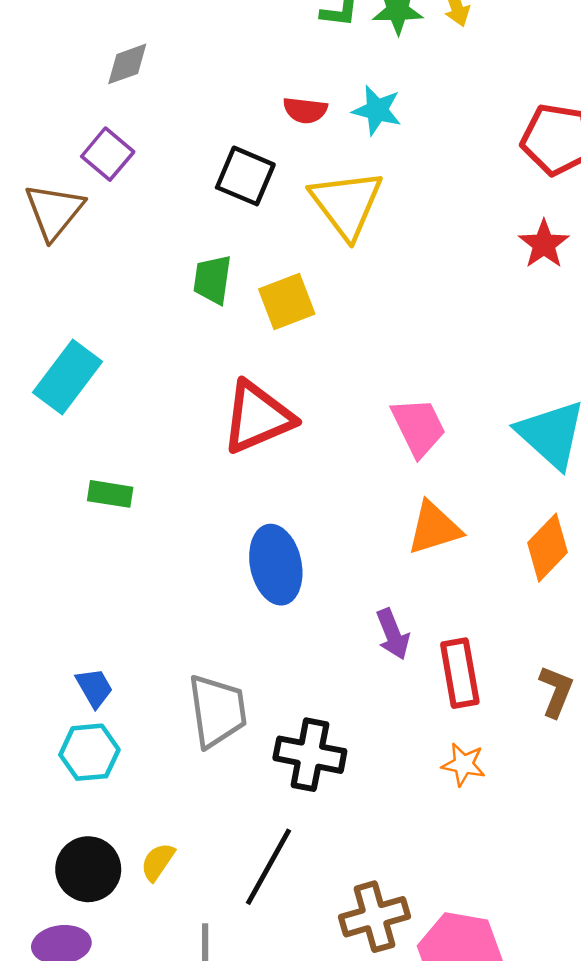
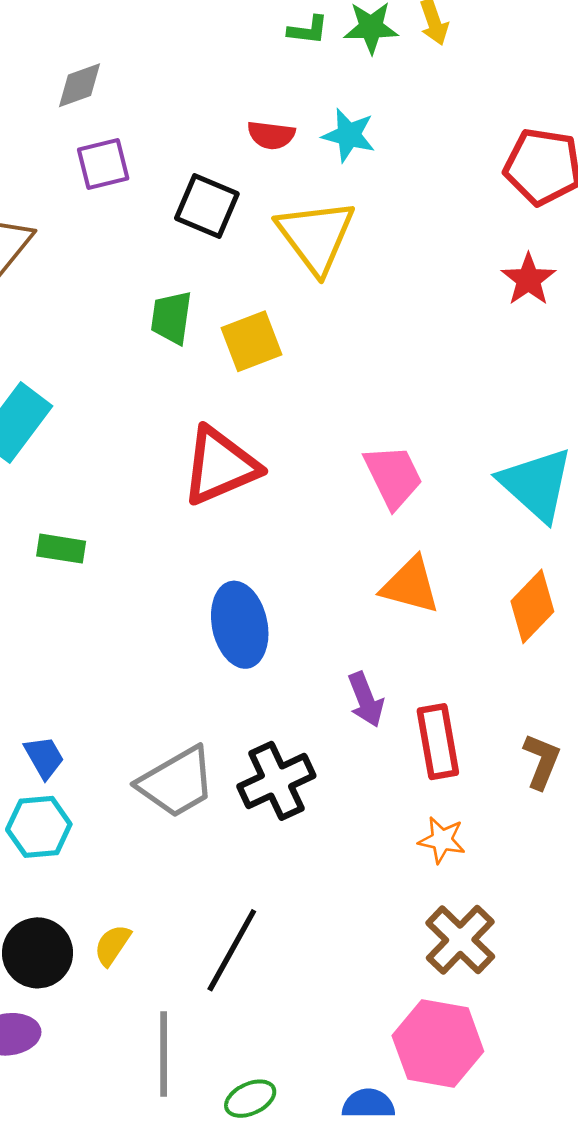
purple square: (108, 154) -> (103, 164), moved, turned 36
orange triangle: (434, 528) -> (410, 585), turned 32
gray trapezoid: (217, 711) -> (177, 782), turned 68
black cross: (310, 755) -> (276, 781), moved, turned -36
brown cross: (375, 917) -> (460, 940), moved, turned -30

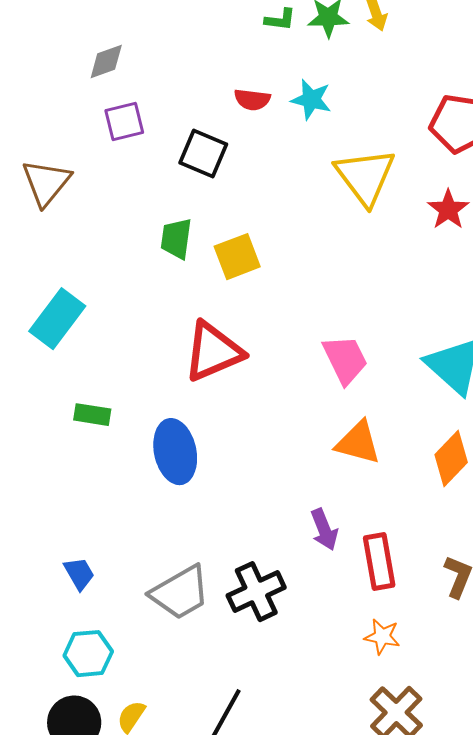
yellow triangle: (316, 236) -> (365, 177), moved
blue ellipse: (240, 625) -> (175, 452), moved
cyan hexagon: (39, 827) -> (88, 654), moved

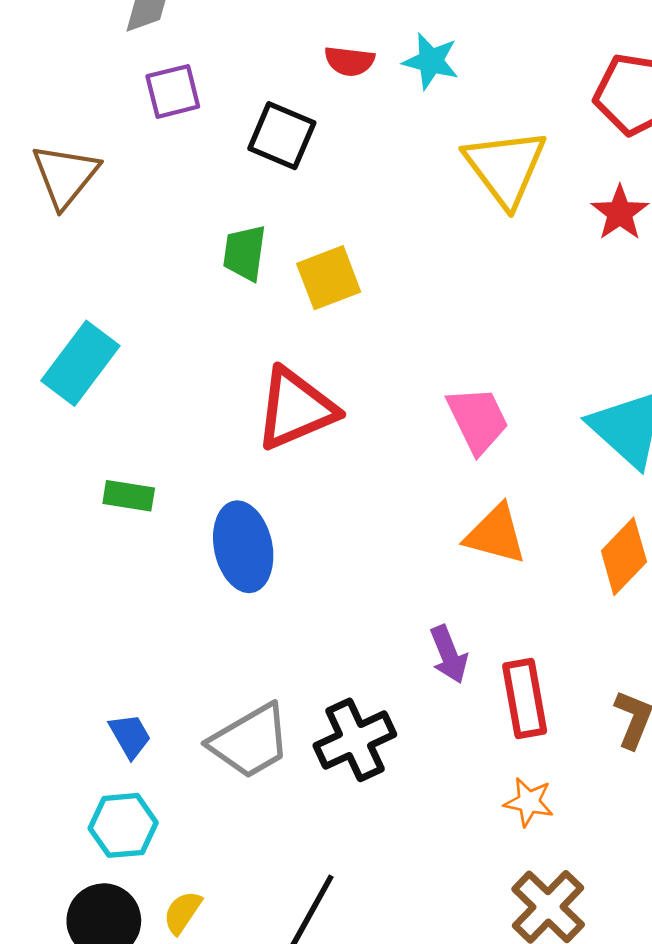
blue trapezoid: (79, 574) -> (130, 736), moved

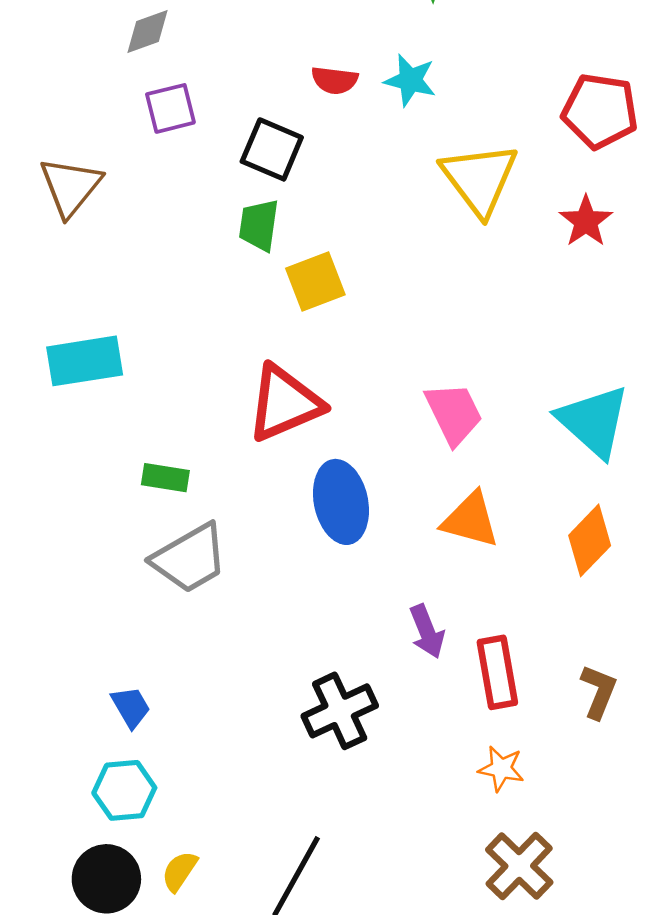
green trapezoid: (245, 253) -> (259, 225), moved
cyan rectangle: (80, 363) -> (85, 361), turned 44
green rectangle: (129, 496) -> (165, 478), moved
blue ellipse: (243, 547) -> (341, 502), moved
gray trapezoid: (250, 741) -> (190, 558), moved

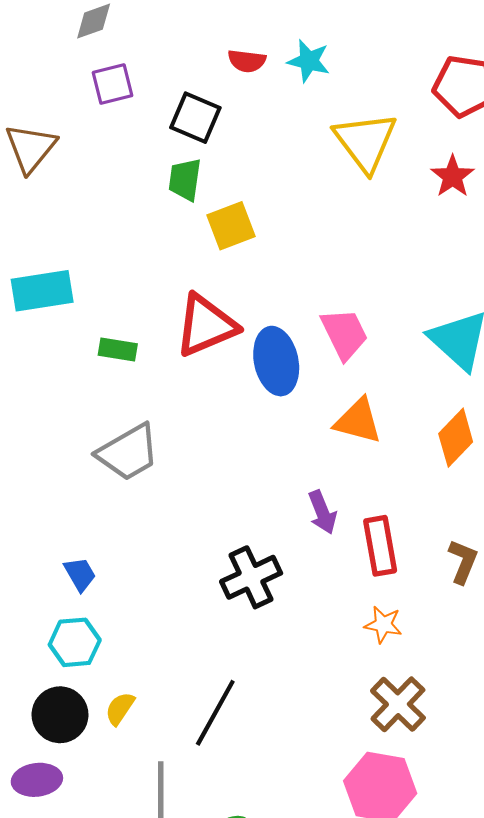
green rectangle: (165, 478) -> (118, 350), moved
blue ellipse: (341, 502) -> (276, 361), moved

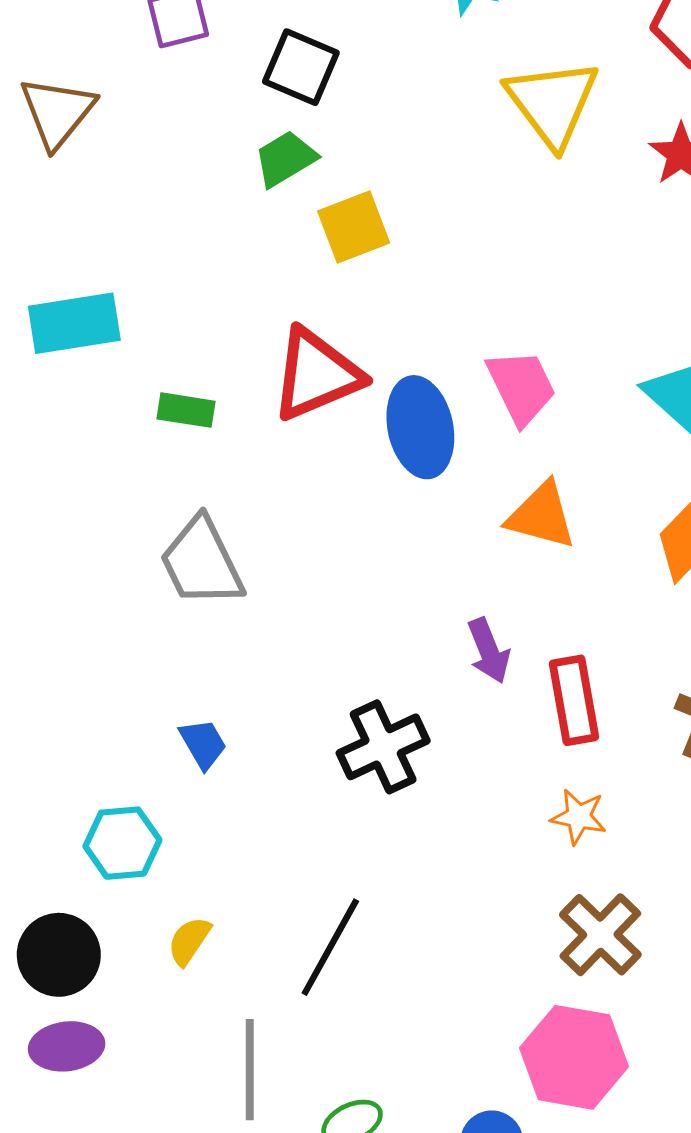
green trapezoid: (185, 180) -> (285, 159), turned 51
gray trapezoid: (128, 452) -> (202, 562), turned 94
blue trapezoid: (80, 574) -> (203, 744), moved
black circle: (60, 715) -> (59, 955), moved

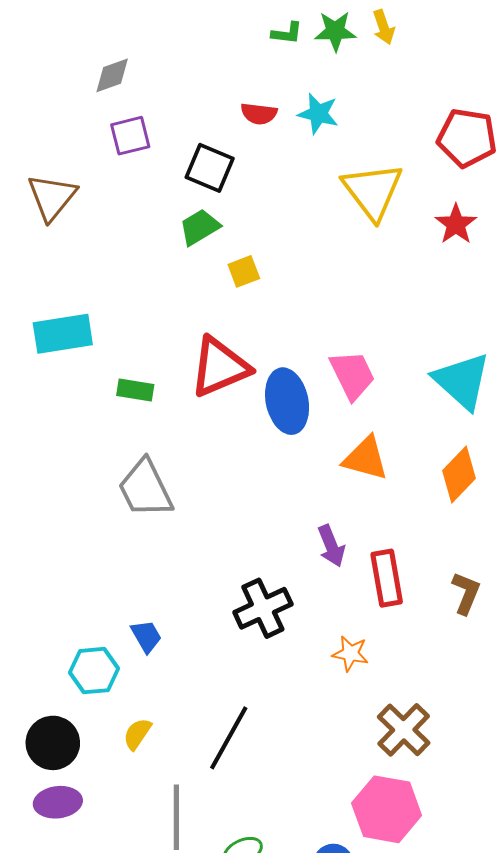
yellow square: (354, 227) -> (244, 271), size x0.7
blue trapezoid: (203, 744) -> (146, 636), moved
orange star: (579, 817) -> (350, 653), moved

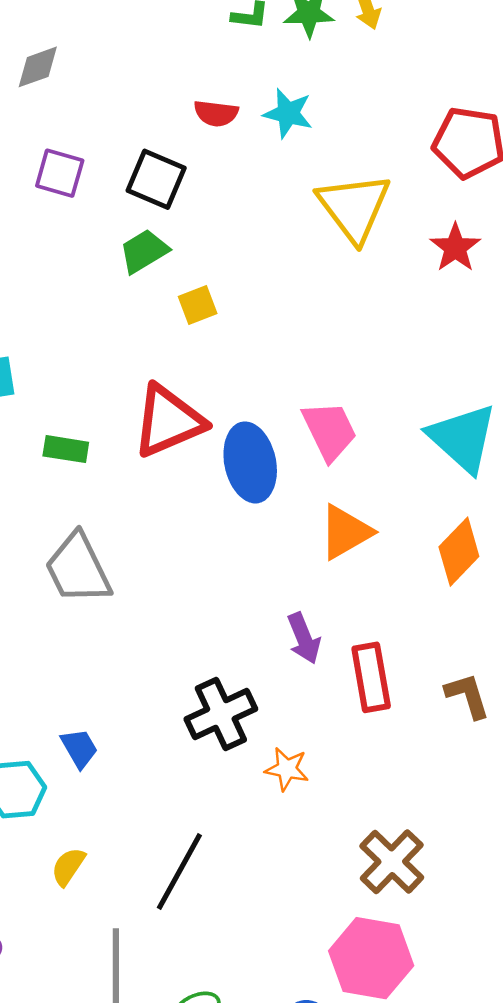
purple square: (130, 136) -> (60, 173), moved, turned 30
orange triangle: (365, 458) -> (345, 532), turned -45
brown L-shape: (466, 593) -> (467, 696), turned -39
orange star: (350, 653) -> (287, 769), moved

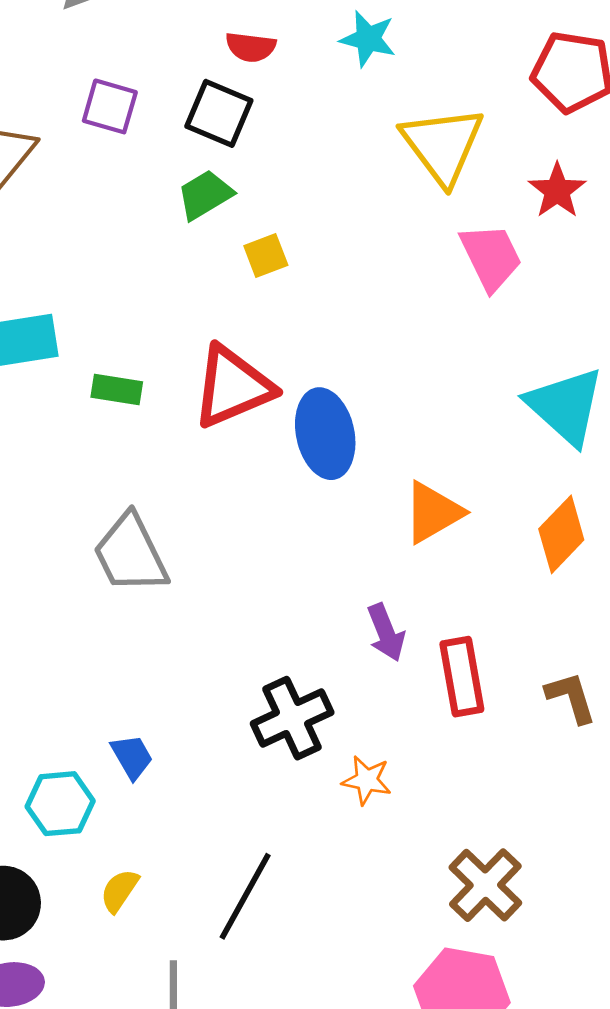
red semicircle: (216, 113) -> (251, 47), moved
pink trapezoid: (330, 431) -> (491, 257), moved
green rectangle: (66, 449) -> (117, 389), moved

